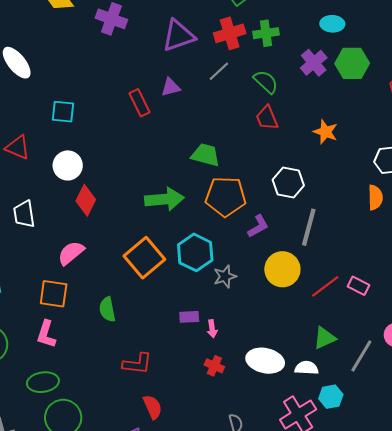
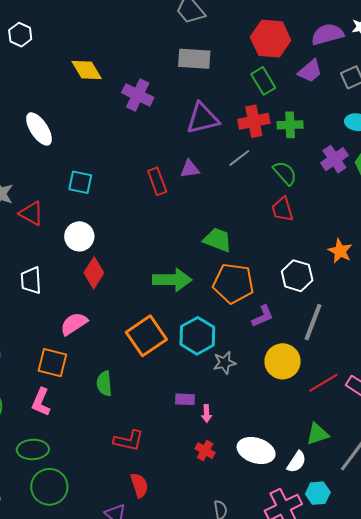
orange star: (325, 132) -> (340, 251), moved
white semicircle: (307, 368) -> (297, 462), turned 115

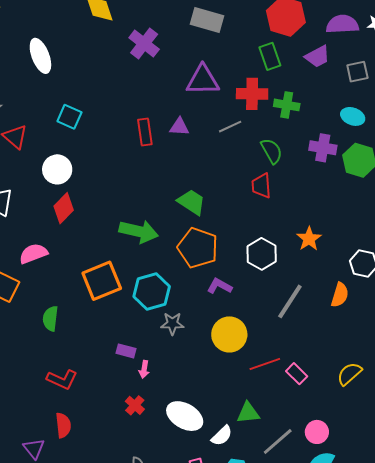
purple cross: (334, 159) -> (323, 148), turned 32
purple L-shape: (263, 316) -> (220, 286), turned -140
gray line: (313, 322) -> (290, 301), moved

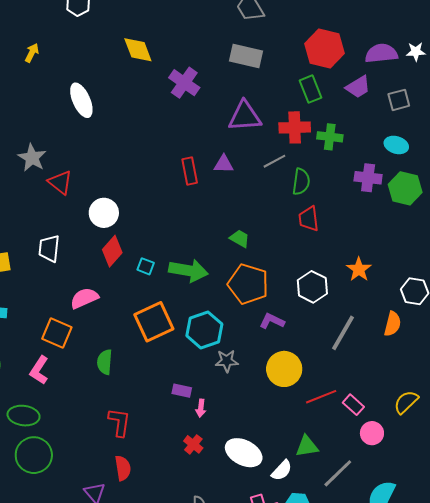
cyan square: (69, 117) -> (146, 266), moved, size x0.7
green semicircle: (272, 151) -> (301, 182), moved, turned 40
green trapezoid: (192, 202) -> (240, 239), size x0.7
red L-shape: (62, 379) -> (119, 422), turned -104
pink circle: (317, 432) -> (372, 433), moved

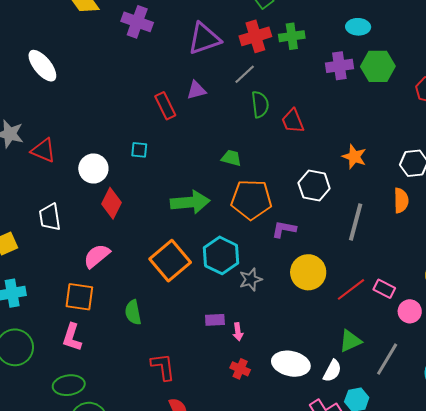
green semicircle: (301, 182) -> (260, 104), moved
cyan square: (146, 266) -> (139, 150), moved

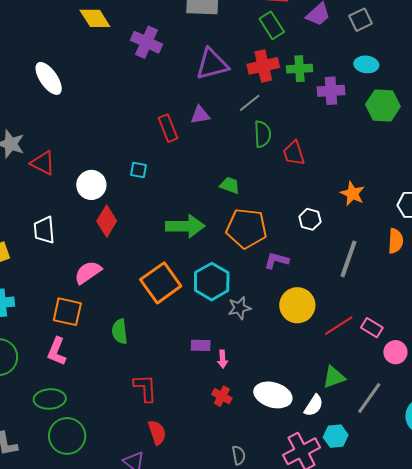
purple cross: (339, 66) -> (331, 91), moved
white hexagon: (314, 186) -> (310, 219), size x0.7

